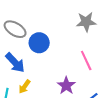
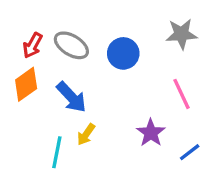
blue circle: (39, 43) -> (123, 53), moved

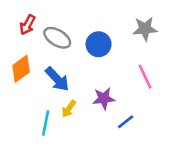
red arrow: (33, 45) -> (28, 25), moved
purple star: (151, 133) -> (104, 98), moved, turned 30
blue line: (190, 152) -> (126, 122), moved

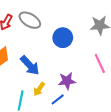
gray ellipse: (57, 38) -> (30, 20), moved
blue line: (126, 122) -> (58, 99), moved

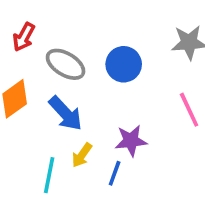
gray ellipse: (30, 20) -> (66, 64), moved
blue line: (58, 99) -> (115, 173), turned -32

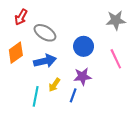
blue circle: (124, 64) -> (84, 46), moved
blue arrow: (66, 113) -> (45, 61), turned -60

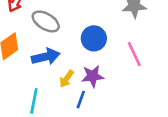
yellow arrow: (54, 85) -> (67, 79), moved

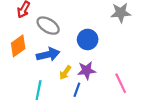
pink line: (134, 54) -> (121, 83), moved

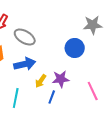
blue circle: (88, 39) -> (75, 48), moved

